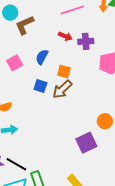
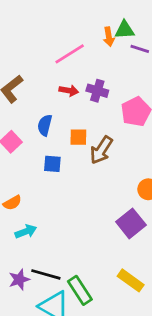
purple cross: (86, 41) -> (97, 91), turned 35
brown arrow: (62, 89) -> (101, 150), moved

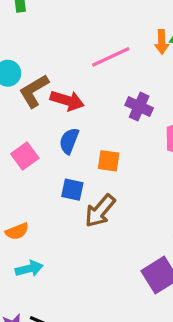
red arrow: (69, 91) -> (67, 101), moved, size x1.4
brown arrow: (101, 150) -> (100, 211), moved

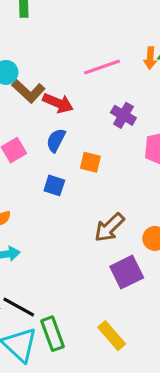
brown L-shape: (34, 91) -> (28, 91), turned -112
brown arrow: (100, 211) -> (109, 227), moved

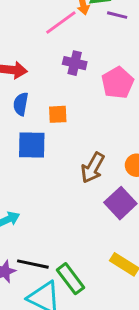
pink line: (102, 67) -> (61, 23), moved
blue square: (54, 185) -> (32, 145), size x1.5

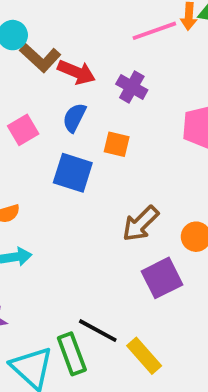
purple cross: (75, 63) -> (132, 87), moved
black line: (33, 264) -> (98, 331), moved

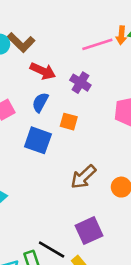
brown L-shape: (40, 58) -> (21, 42), moved
purple square: (162, 278) -> (89, 231), moved

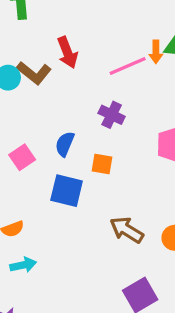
red arrow: (43, 71) -> (67, 53), moved, turned 50
brown arrow: (83, 177) -> (127, 230), turned 80

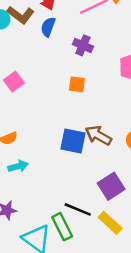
blue semicircle: (65, 144) -> (48, 27), moved
blue square: (67, 191) -> (73, 141), moved

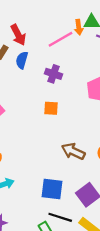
blue square: (73, 141) -> (52, 189), moved

